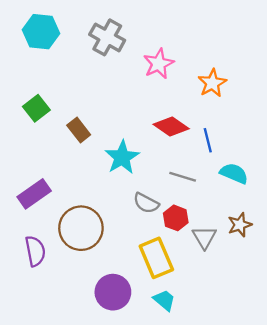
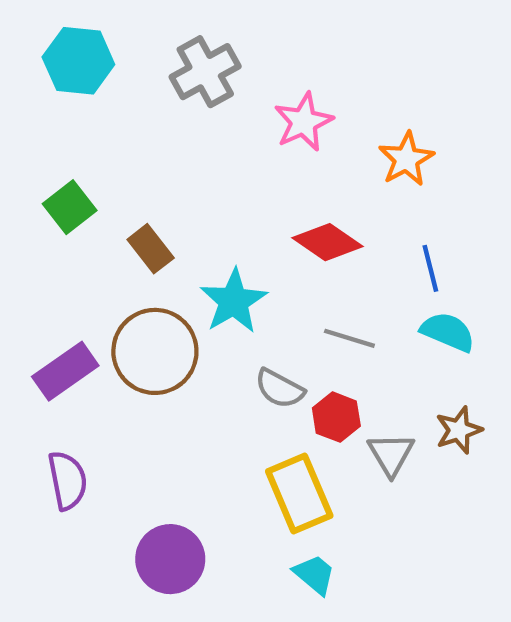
gray cross: (107, 37) -> (205, 72), turned 32
blue line: (208, 140) -> (430, 268), moved
brown circle: (81, 228) -> (155, 351), moved
purple circle: (113, 292) -> (170, 559), moved

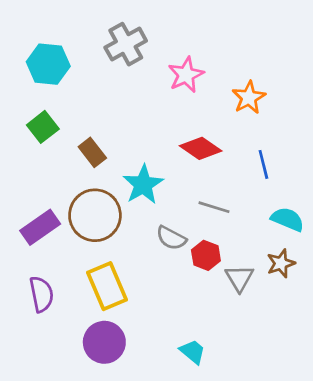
cyan hexagon: (78, 61) -> (48, 64), moved
cyan semicircle: (448, 332) -> (288, 219), moved
yellow rectangle: (299, 494) -> (107, 286), moved

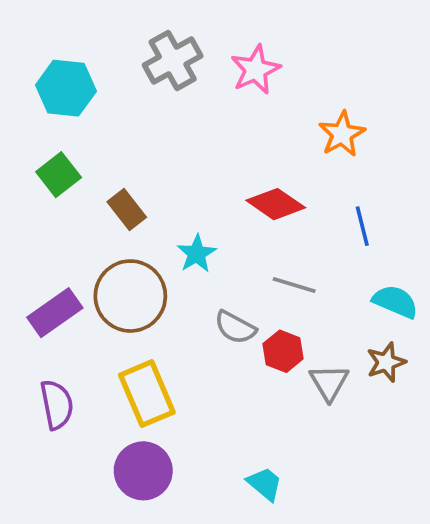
pink star: (186, 75) -> (255, 70), moved
cyan star: (143, 184) -> (197, 254), size x0.7

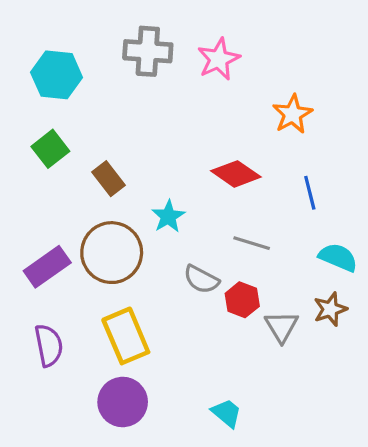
gray cross: (173, 60) -> (148, 51), turned 33

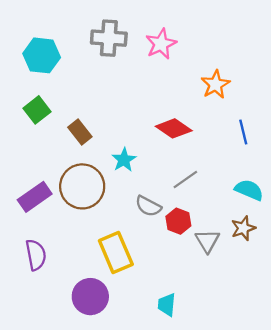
blue line: (310, 193) -> (243, 132), moved
gray line: (252, 243) -> (185, 179), turned -52
yellow rectangle: (126, 336) -> (116, 252), moved
cyan trapezoid: (226, 413) -> (167, 305), turned -125

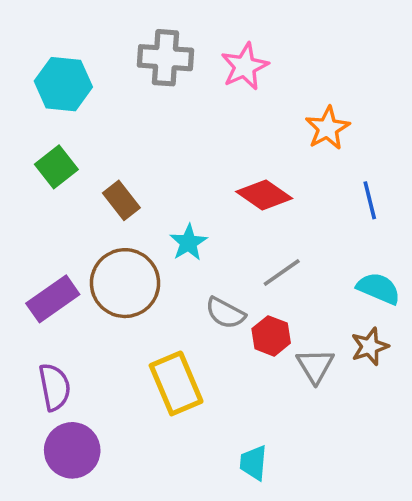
purple circle: (90, 297) -> (72, 450), moved

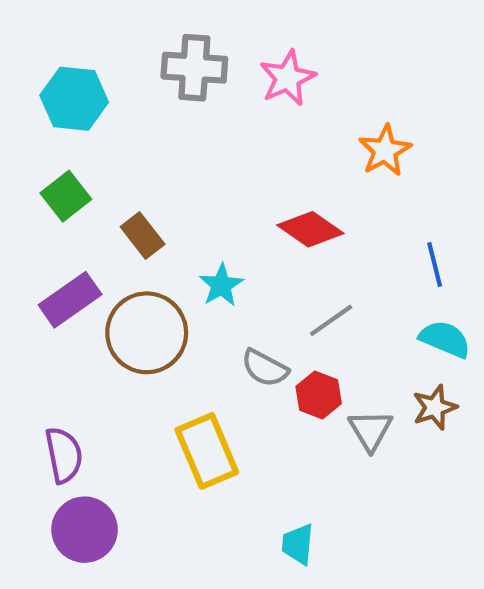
blue line: (370, 200) -> (435, 264), moved
purple rectangle: (53, 299) -> (70, 300), moved

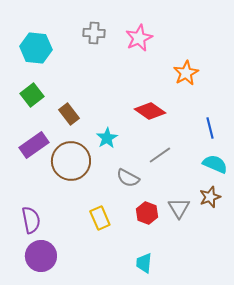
gray cross: (194, 68) -> (94, 33), size x0.7
red hexagon: (319, 395) -> (147, 213), moved
yellow rectangle: (207, 451) -> (100, 218), size x0.7

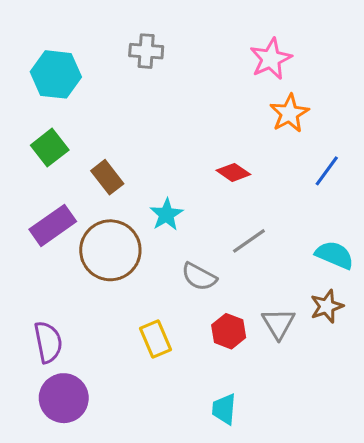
pink star: (139, 38) -> (271, 59), moved
red diamond: (150, 111) -> (233, 172), size x0.7
blue line: (210, 128) -> (327, 171), moved, turned 50

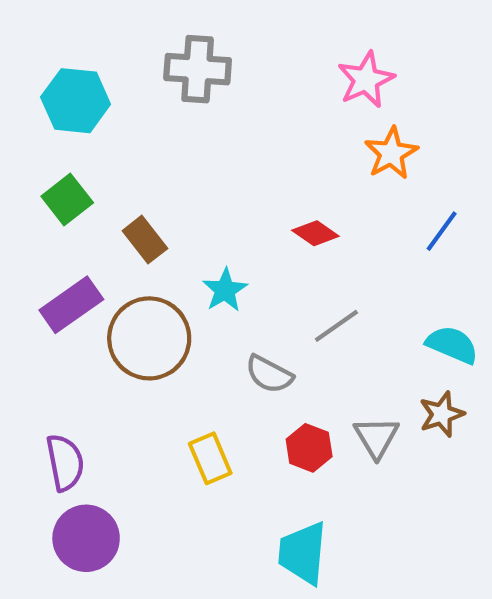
gray cross: (146, 51) -> (198, 69), size x1.4
cyan trapezoid: (224, 409) -> (303, 553), size x1.5

